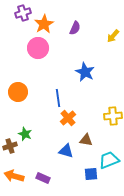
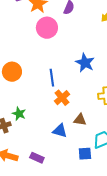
pink circle: (38, 48) -> (47, 28), moved
blue star: (85, 72) -> (85, 63), moved

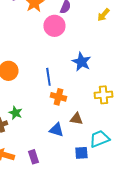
pink circle: (47, 28) -> (54, 26), moved
orange cross: (62, 98) -> (58, 97), turned -35
purple rectangle: (37, 158) -> (33, 157), turned 48

